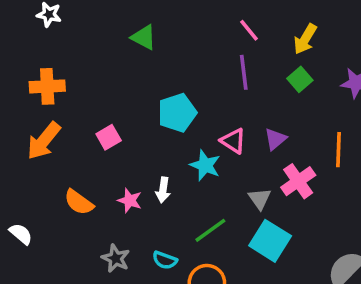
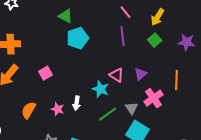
cyan pentagon: (177, 113) -> (78, 38), moved
orange semicircle: (79, 202) -> (29, 110), turned 84
green line: (210, 230) -> (108, 114), moved

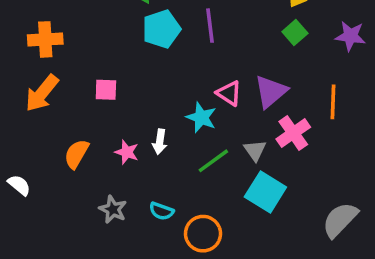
purple line: (123, 36) -> (210, 26), moved
pink square: (46, 73) -> (106, 90), turned 32
purple triangle: (141, 74) -> (271, 91), size x1.5

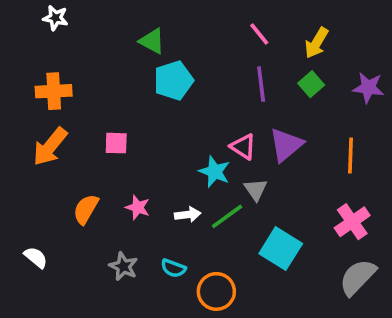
purple line: (210, 26) -> (261, 84), moved
pink cross: (293, 133) -> (352, 222), moved
white arrow: (160, 142) -> (188, 215), moved, turned -105
gray triangle: (255, 150) -> (256, 190), moved
white semicircle: (19, 185) -> (36, 257), moved

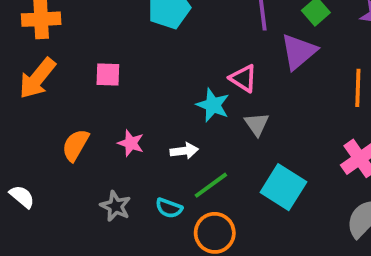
purple triangle: (286, 145) -> (299, 52), moved
green line: (227, 216) -> (211, 185), moved

